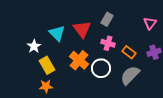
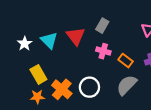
white star: (34, 46) -> (25, 44), moved
orange cross: (79, 60) -> (62, 89), moved
white circle: (101, 68) -> (89, 87), moved

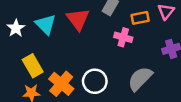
pink cross: (103, 51) -> (123, 37), moved
orange rectangle: (126, 61) -> (140, 18), moved, turned -48

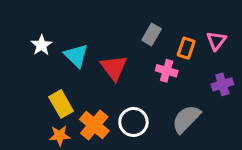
orange rectangle: (140, 18) -> (186, 48), turned -60
red triangle: (78, 19) -> (114, 68), moved
white star: (16, 28) -> (42, 45), moved

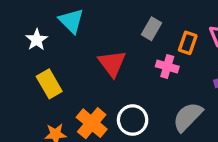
cyan triangle: (76, 56) -> (71, 21), moved
yellow rectangle: (61, 104) -> (49, 84), moved

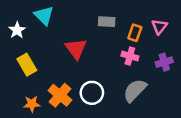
gray rectangle: (151, 29) -> (107, 22), turned 63
pink cross: (167, 66) -> (130, 56), moved

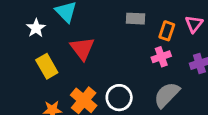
red triangle: (76, 49) -> (82, 49), moved
pink cross: (130, 56) -> (161, 57), turned -35

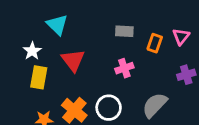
white star: (36, 28) -> (32, 51), moved
pink cross: (161, 57) -> (124, 68), moved
yellow rectangle: (47, 66) -> (39, 77), turned 40

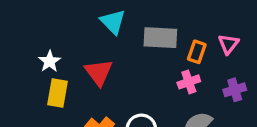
cyan triangle: (57, 25) -> (113, 22), moved
gray rectangle: (124, 31) -> (160, 38), size x1.5
pink cross: (124, 68) -> (189, 82), moved

